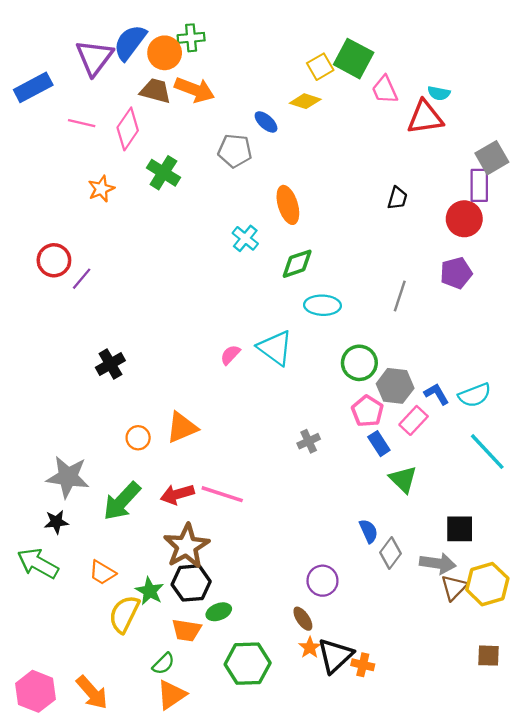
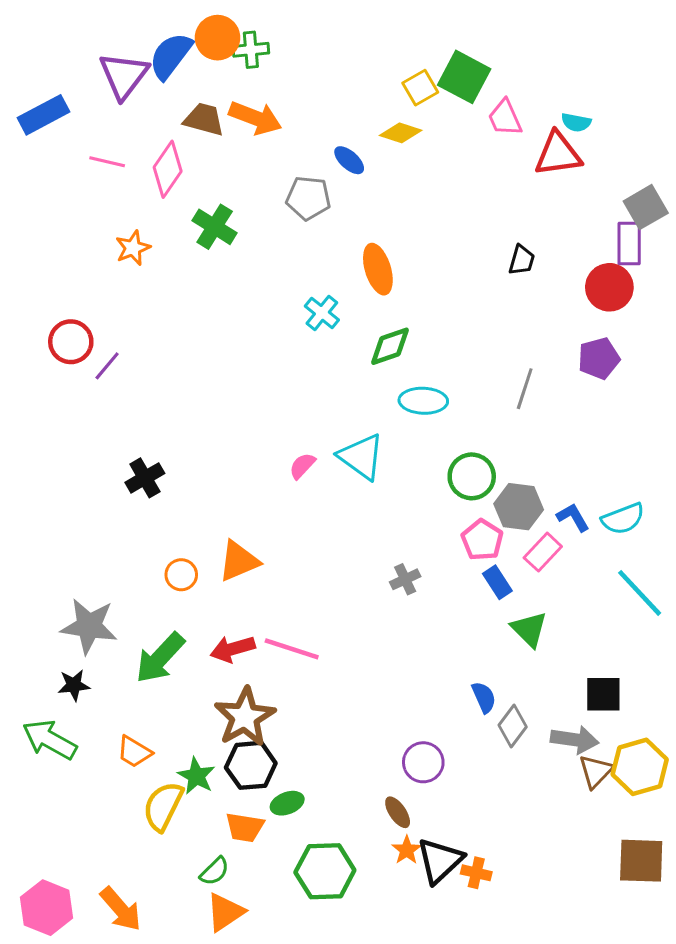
orange circle: (165, 53) -> (218, 38), moved
brown square: (488, 656) -> (641, 861), size x1.6

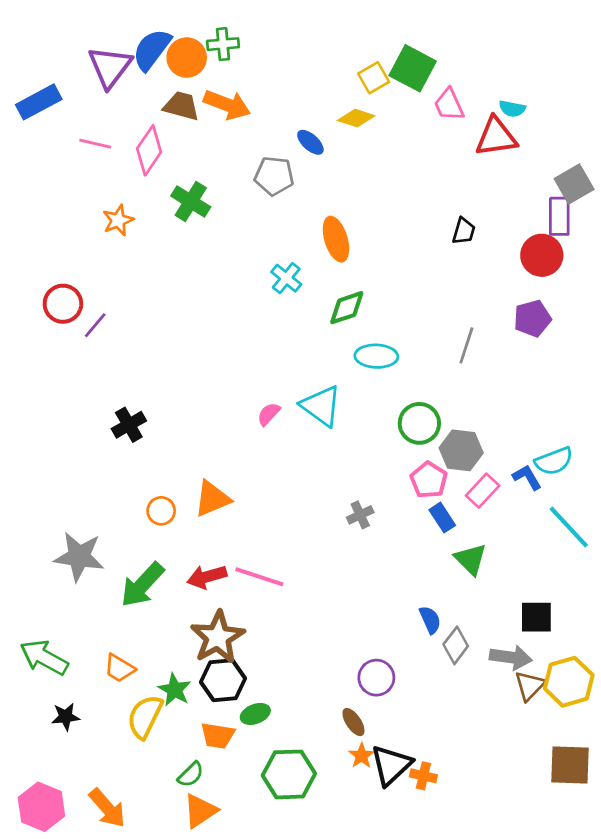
orange circle: (218, 38) -> (187, 58), moved
blue L-shape: (573, 517) -> (527, 477), moved
black star: (74, 685) -> (66, 717), moved

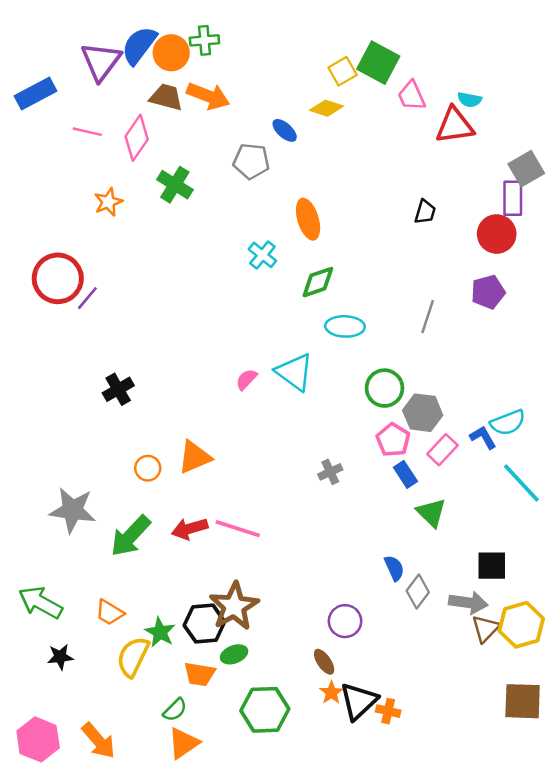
red circle: (63, 304) -> (58, 278), size x1.4
brown star: (218, 637) -> (234, 606), moved

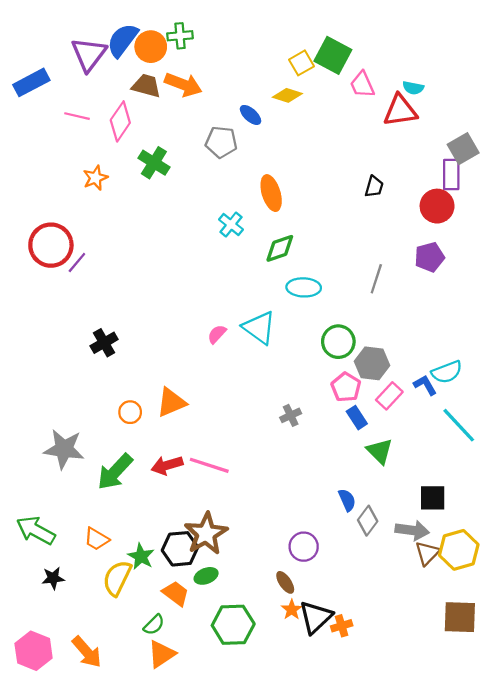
orange trapezoid: (200, 674) -> (176, 593), turned -152
orange cross: (388, 711) -> (342, 626), turned -30

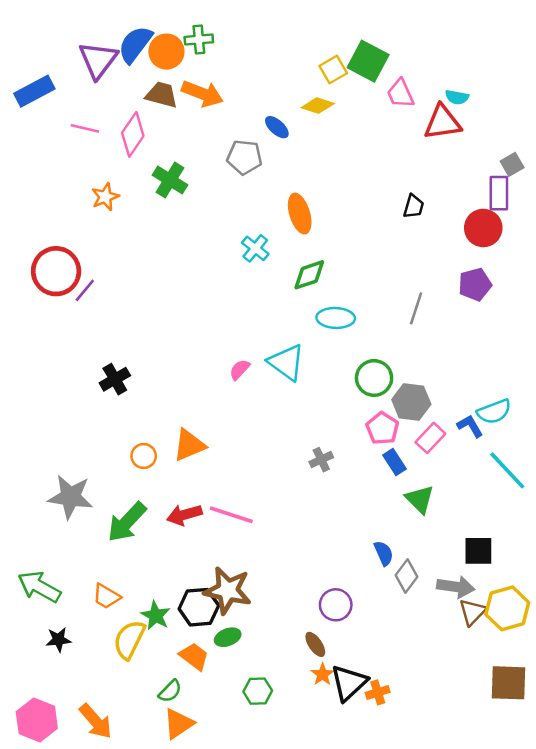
gray square: (463, 149) -> (512, 164), size x0.7
brown star: (206, 534) -> (228, 590), turned -30
green hexagon: (233, 625) -> (258, 691), size x0.6

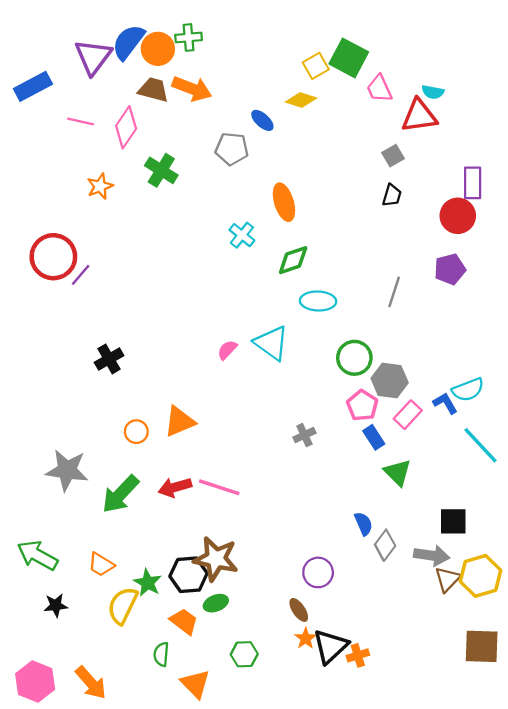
gray square: (512, 164) -> (393, 156), moved
green semicircle: (170, 691) -> (161, 654), turned 140
orange triangle: (178, 724) -> (195, 684), moved, turned -40

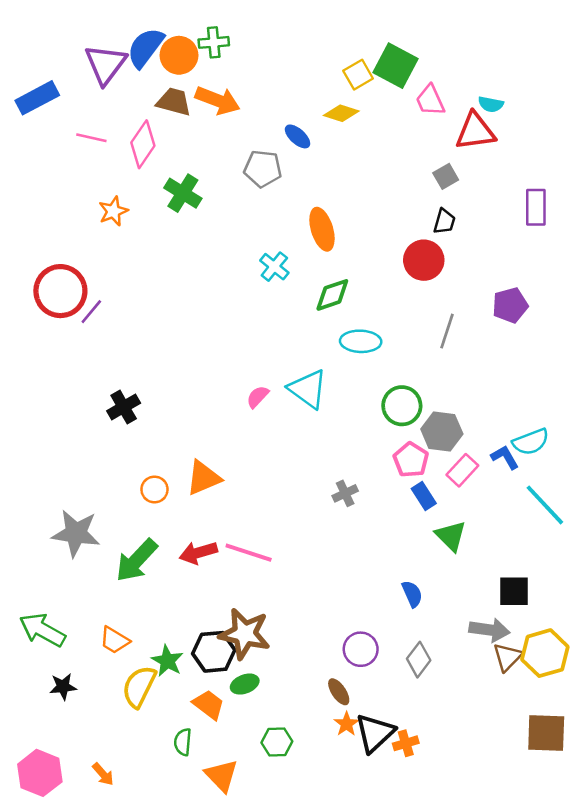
red circle: (458, 216) -> (424, 260), moved
gray diamond: (385, 545) -> (419, 660), moved
orange arrow: (91, 683) -> (103, 774), size x0.6

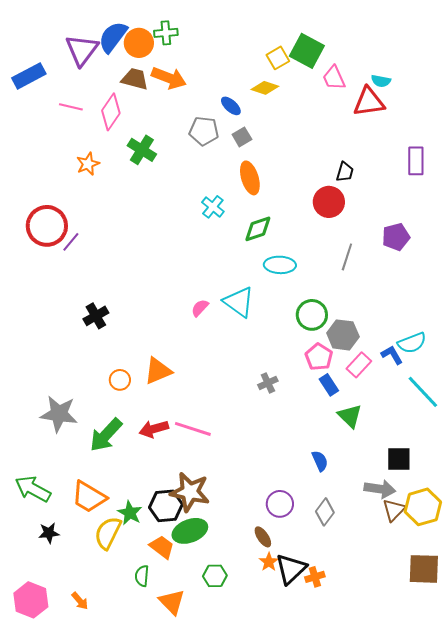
gray square: (446, 176) -> (242, 137), moved
orange trapezoid: (115, 640) -> (89, 497), size x1.5
green ellipse: (245, 684) -> (190, 531), size x1.6

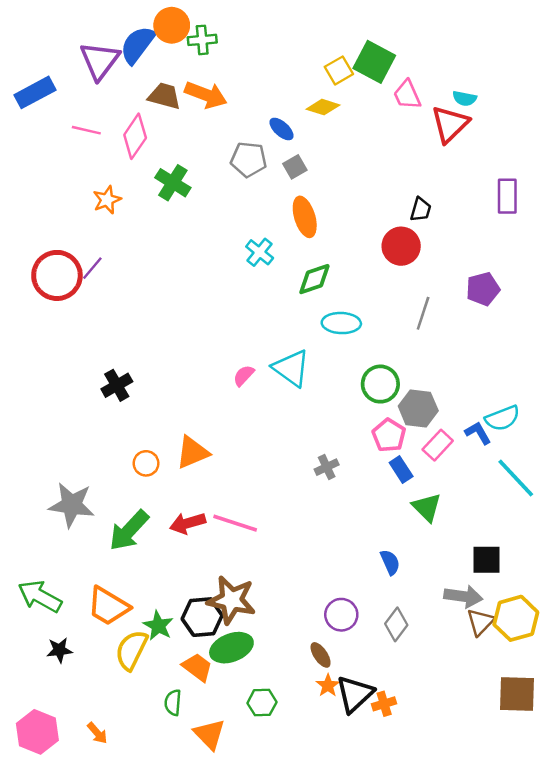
orange circle: (139, 43) -> (172, 25), moved
red triangle: (369, 102) -> (450, 124), turned -36
purple line: (71, 242) -> (92, 268), moved

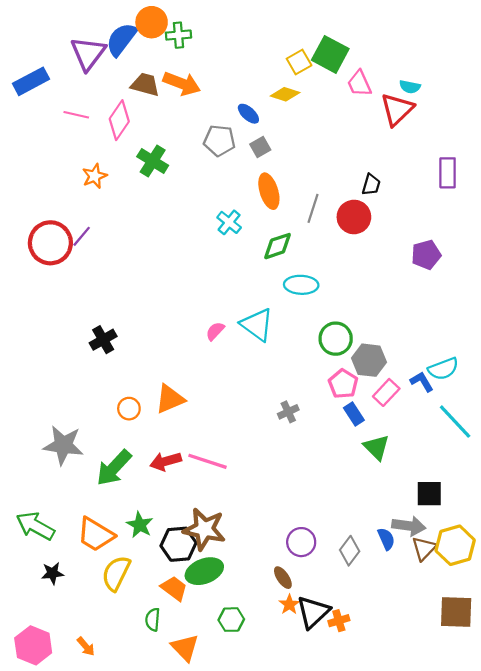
gray line: (423, 313) -> (313, 208), moved
blue semicircle: (390, 562) -> (386, 539), moved
green star: (158, 626) -> (140, 525), moved

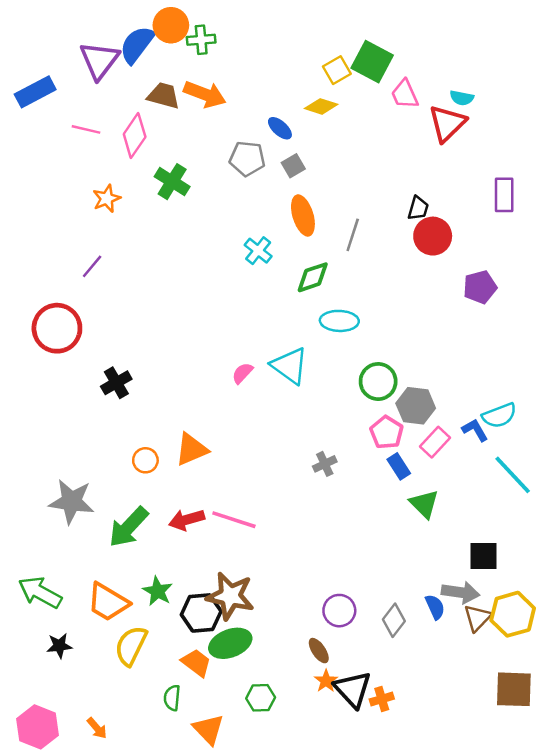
red circle: (354, 217) -> (433, 236), moved
red circle: (50, 243) -> (57, 328), moved
black triangle: (313, 612) -> (353, 689), turned -30

